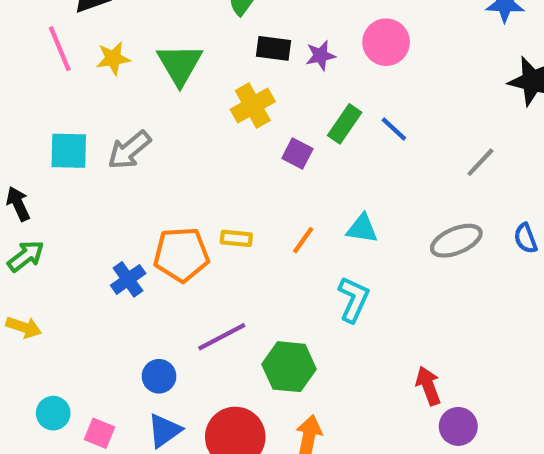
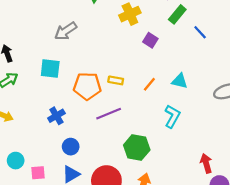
green rectangle: (345, 124) -> (177, 14), moved
cyan square: (69, 151) -> (50, 68), moved
blue cross: (128, 279) -> (56, 116), moved
purple line: (222, 337) -> (109, 114), moved
pink square: (99, 433) -> (38, 173), turned -32

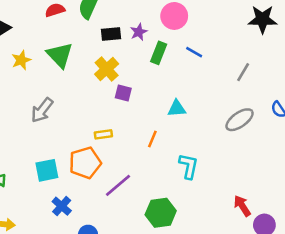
blue line: (200, 32) -> (194, 52), moved
purple square: (150, 40) -> (123, 93), moved
cyan square: (50, 68) -> (47, 170), moved
yellow rectangle: (116, 80) -> (103, 134), moved
cyan triangle: (180, 81) -> (177, 108), moved

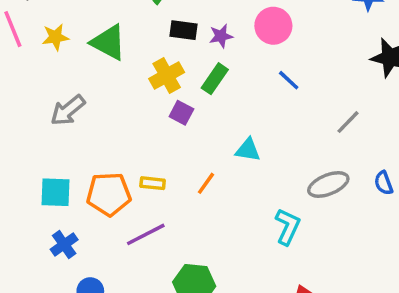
green rectangle: (159, 53) -> (215, 79), moved
green triangle: (60, 55) -> (109, 42), turned -32
yellow rectangle: (103, 134) -> (153, 183), moved
cyan L-shape: (189, 166) -> (288, 227), moved

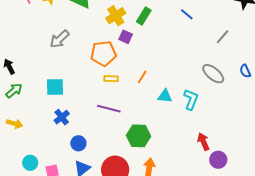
cyan triangle: (248, 150) -> (165, 96), moved
gray ellipse: (328, 184) -> (213, 74), turned 65
orange pentagon: (109, 194) -> (103, 54), moved
purple line: (146, 234) -> (109, 109), turned 45

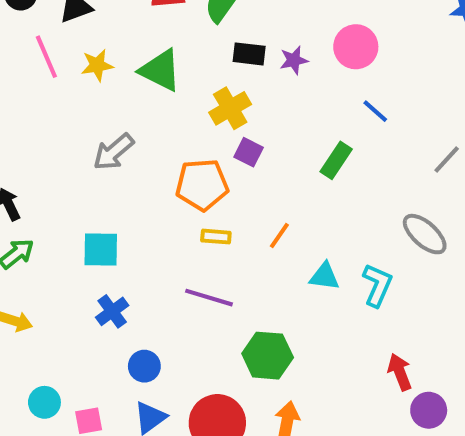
green rectangle: (144, 16) -> (336, 160), moved

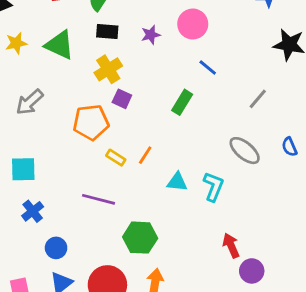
black rectangle: (249, 54) -> (107, 32), moved
yellow rectangle: (216, 237) -> (116, 158), moved, turned 30

